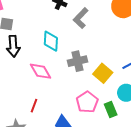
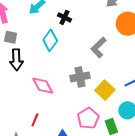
gray L-shape: (81, 18) -> (98, 47), moved
cyan diamond: (51, 41) -> (50, 40), moved, turned 30

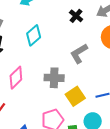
black cross: (65, 17) -> (76, 16), moved
pink diamond: (43, 86) -> (16, 78), turned 60

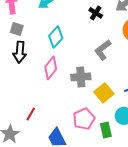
pink diamond: (16, 78) -> (51, 68), moved

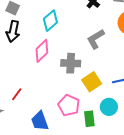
pink pentagon: (84, 119) -> (69, 105), turned -30

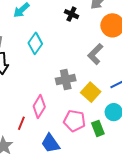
gray L-shape: (96, 39) -> (95, 54), moved
pink diamond: (42, 51) -> (39, 107), moved

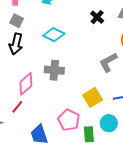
cyan diamond: (35, 43) -> (54, 35), turned 65
gray cross: (66, 80) -> (54, 70), moved
pink diamond: (39, 107) -> (26, 84), moved

